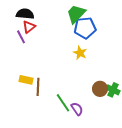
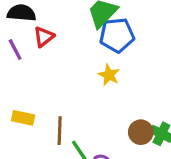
red triangle: (29, 27) -> (44, 37), moved
brown line: (38, 87) -> (60, 131), moved

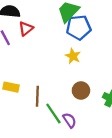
brown circle: (141, 132) -> (81, 91), moved

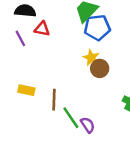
red triangle: (26, 29) -> (42, 29), turned 49
brown circle: (81, 91) -> (100, 68), moved

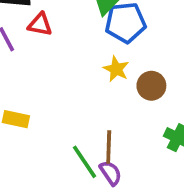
brown circle: (100, 68) -> (151, 86), moved
brown line: (54, 100) -> (109, 147), moved

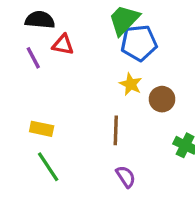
brown line: (109, 147) -> (116, 130), moved
green line: (85, 162) -> (48, 167), moved

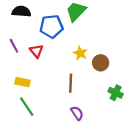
blue pentagon: (139, 43) -> (51, 26), moved
red triangle: (63, 45) -> (36, 51), moved, turned 40
purple line: (33, 58) -> (14, 46), moved

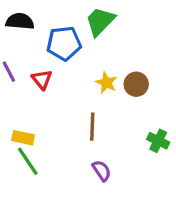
brown circle: (101, 63) -> (136, 84), moved
yellow rectangle: (22, 82) -> (23, 138), moved

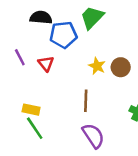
black semicircle: (20, 21) -> (41, 17), moved
purple semicircle: (102, 171) -> (93, 136), size x1.5

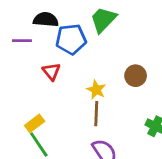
purple line: (20, 57) -> (22, 41), moved, turned -63
yellow star: (97, 66) -> (96, 90), moved
yellow rectangle: (31, 110) -> (35, 123), turned -49

